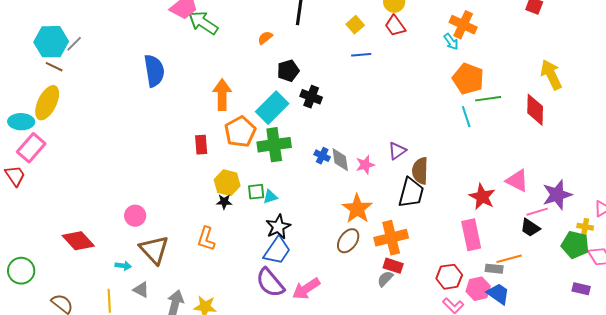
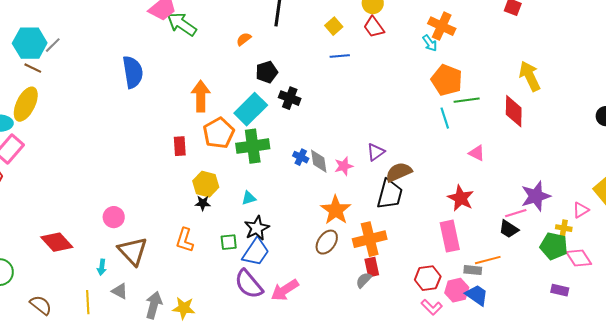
brown semicircle: (420, 171) -> (399, 172), turned 64
pink triangle: (517, 181) -> (477, 153), moved, size x0.7
green square: (256, 192) -> (229, 242), moved
cyan arrow: (123, 266) -> (102, 267), turned 91
red rectangle: (393, 266) -> (372, 267), turned 60

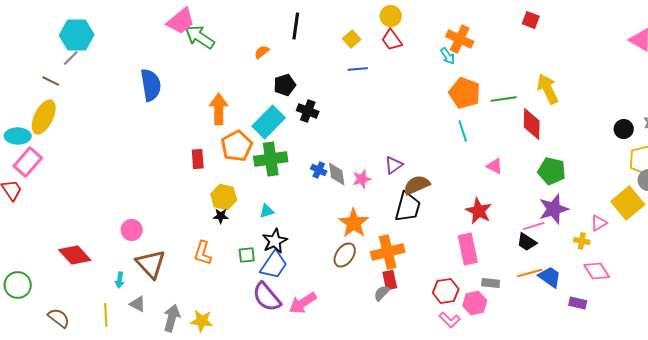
cyan hexagon: (30, 43) -> (77, 35), moved
green line: (467, 100) -> (504, 99), moved
green pentagon: (554, 246) -> (552, 171), moved
orange line: (488, 260) -> (530, 273), moved
blue trapezoid: (477, 295) -> (550, 277), moved

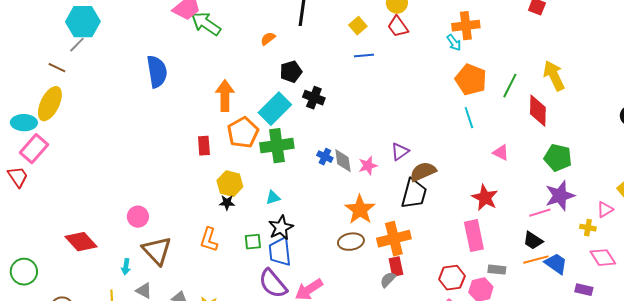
orange cross: (460, 39) -> (466, 26), turned -32
green line: (504, 99) -> (510, 86), turned -55
black trapezoid: (527, 242) -> (533, 241), moved
brown ellipse: (345, 255) -> (351, 242), turned 45
blue trapezoid: (274, 265) -> (280, 252), turned 140

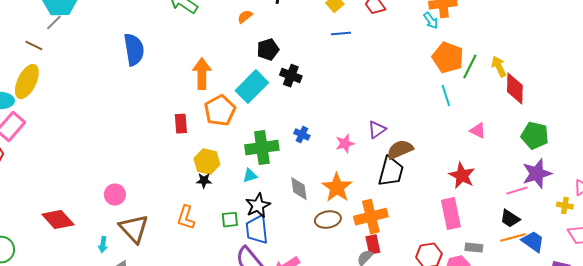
yellow arrow: (554, 76) -> (499, 67), moved, size x0.7
green line: (510, 86) -> (470, 67), moved
green cross: (277, 146) -> (262, 148), moved
gray diamond: (343, 161) -> (299, 189), moved

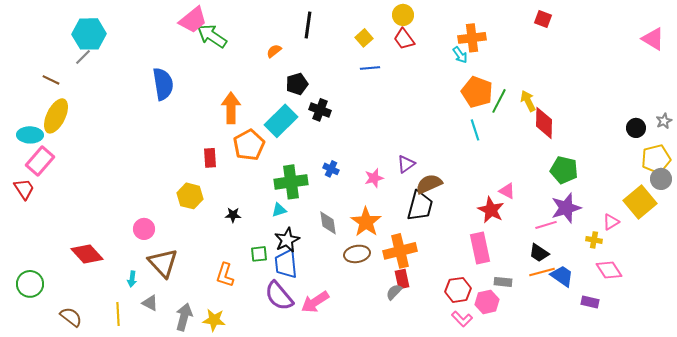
brown line: (34, 46) -> (51, 80), moved
pink triangle: (478, 131) -> (507, 191), moved
yellow hexagon: (207, 162) -> (190, 196), moved
orange L-shape: (186, 218) -> (225, 275), moved

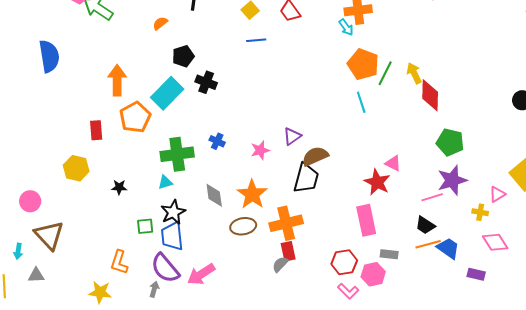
orange L-shape: (225, 275) -> (119, 262), moved
gray triangle: (150, 303) -> (36, 275), turned -30
gray arrow: (184, 317) -> (154, 289), moved, size x0.6

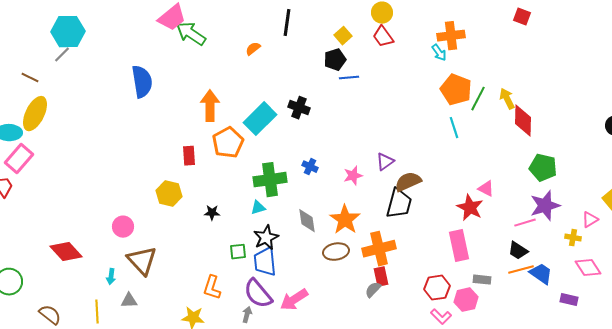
blue line: (256, 40) -> (349, 78), moved
black pentagon: (183, 56) -> (335, 60), moved

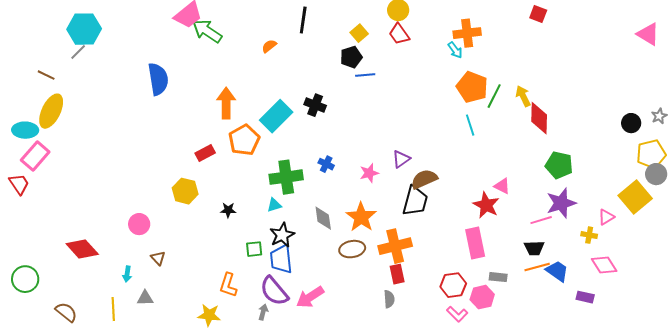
red rectangle: (189, 156) -> (205, 153), turned 66
black trapezoid: (518, 251) -> (534, 248), turned -35
brown triangle: (142, 261) -> (158, 258), size x0.5
gray semicircle: (373, 290) -> (389, 299), moved, turned 132

